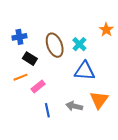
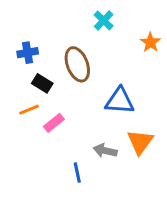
cyan cross: (79, 44) -> (104, 20), moved
blue line: (47, 110) -> (77, 173), moved

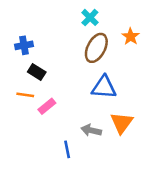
brown ellipse: (77, 64) -> (96, 48), moved, turned 48
orange line: (29, 110) -> (25, 95), turned 30

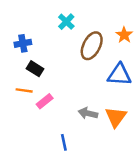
cyan cross: (90, 17) -> (66, 22), moved
blue triangle: (104, 87) -> (119, 75), moved
gray arrow: (91, 130) -> (88, 113), moved

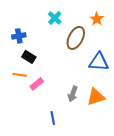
orange star: (124, 35) -> (97, 19), moved
gray arrow: (88, 113) -> (73, 94), turned -84
orange triangle: (116, 117) -> (96, 97), turned 36

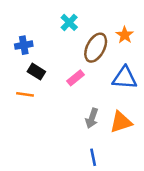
orange star: (97, 19) -> (125, 35), moved
pink rectangle: (37, 84) -> (75, 78), moved
blue line: (53, 118) -> (93, 157), moved

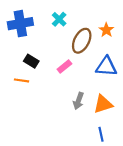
blue cross: (24, 45) -> (20, 24), moved, size x1.6
blue line: (93, 157) -> (101, 134), moved

